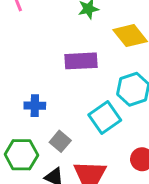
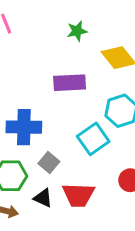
blue cross: (35, 106) -> (24, 127), size x1.6

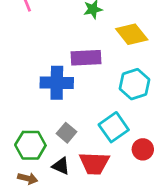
blue cross: (24, 127) -> (57, 83), moved
cyan square: (93, 139) -> (114, 127), moved

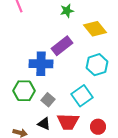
purple rectangle: (86, 58) -> (62, 46), turned -35
green hexagon: (30, 145) -> (24, 91), moved
red circle: (143, 149) -> (98, 127), moved

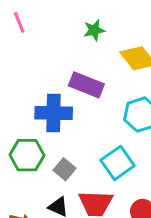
purple rectangle: (62, 46) -> (86, 85), turned 60

